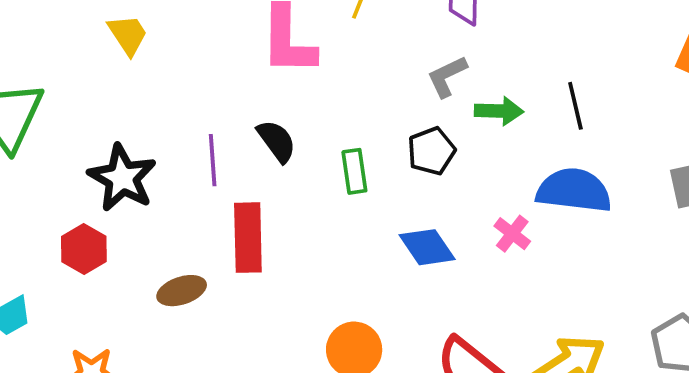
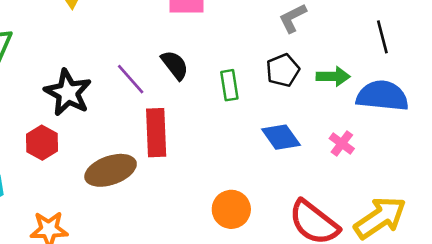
green arrow: (499, 111) -> (333, 76), moved
purple line: (213, 160) -> (131, 79), turned -36
pink cross: (512, 234) -> (342, 143), moved
brown ellipse: (182, 291) -> (111, 170), size x1.5

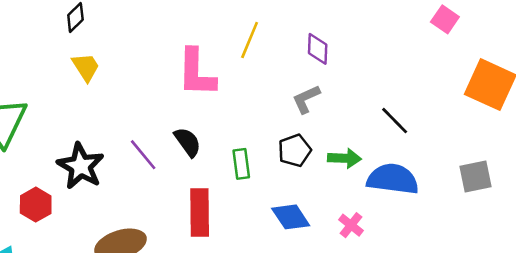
black line: (382, 37) -> (395, 121), turned -32
red rectangle: (156, 133) -> (200, 212), moved
red hexagon: (42, 143) -> (36, 205), moved

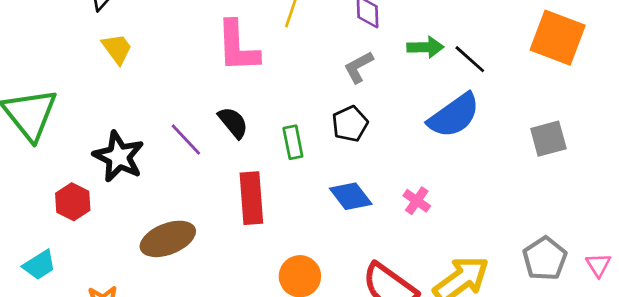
black line: (395, 121) -> (470, 59), moved
green arrow: (344, 158) -> (425, 47), moved
blue semicircle: (393, 179) -> (454, 116), moved, turned 141

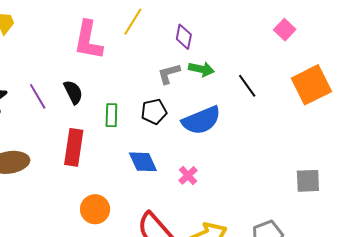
orange square: (558, 38) -> (311, 85), turned 30
green arrow: (425, 47) -> (201, 69), moved
blue semicircle: (454, 116) -> (201, 120), moved
gray square: (548, 139) -> (308, 181), moved

